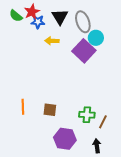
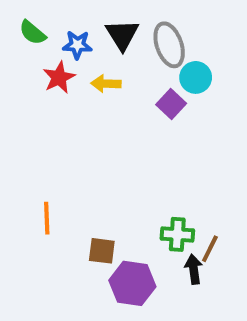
red star: (32, 12) -> (59, 77), moved
purple square: (84, 51) -> (171, 104), size x0.6
brown square: (50, 110) -> (102, 251), moved
black arrow: (97, 146) -> (194, 269), moved

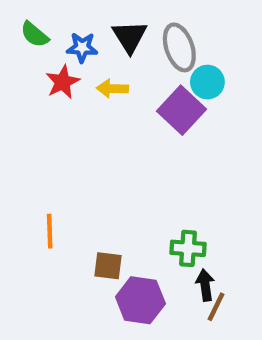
purple square: (171, 104) -> (181, 110), size x1.5
brown line: (210, 249) -> (216, 307), moved

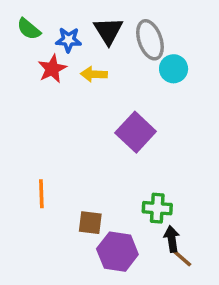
purple square: (181, 110) -> (136, 132), moved
brown line: (216, 307) -> (181, 257), turned -75

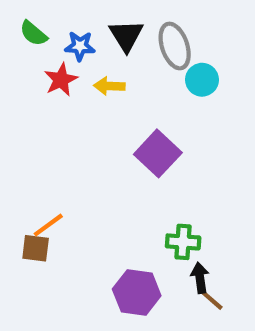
orange line: (41, 194) -> (48, 225), turned 56
brown square: (90, 223) -> (36, 248), moved

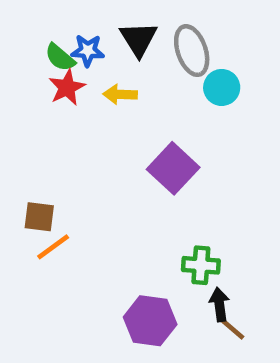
green semicircle: (33, 33) -> (60, 57), moved
brown square: (36, 248) -> (39, 217), moved

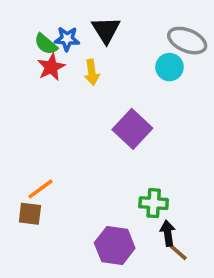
gray ellipse: (192, 51) -> (187, 41), moved, turned -48
yellow arrow: (120, 94) -> (92, 72), turned -100
brown square: (39, 217) -> (30, 214), moved

